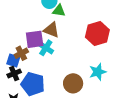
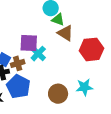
brown triangle: (51, 30) -> (65, 33), moved
brown cross: (21, 53) -> (18, 63), moved

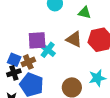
green triangle: (58, 20) -> (85, 13), moved
brown triangle: (65, 33) -> (74, 39), moved

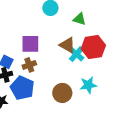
cyan cross: (48, 50) -> (76, 54), moved
brown cross: (28, 62) -> (29, 65), moved

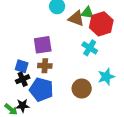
brown triangle: (67, 45) -> (76, 19), moved
red hexagon: (93, 47) -> (101, 24), moved
brown cross: (29, 65) -> (45, 66), turned 32

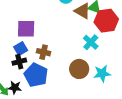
purple square: (43, 45) -> (26, 29), moved
blue square: (22, 66) -> (21, 49), turned 32
brown circle: (82, 88) -> (79, 69), moved

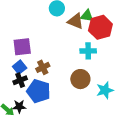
cyan cross: (91, 42) -> (88, 51), turned -35
brown cross: (44, 52) -> (43, 67), turned -32
cyan star: (102, 73) -> (105, 90), moved

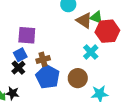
cyan cross: (88, 51) -> (91, 52), turned 35
black cross: (20, 80) -> (18, 68), turned -32
blue pentagon: (39, 91) -> (48, 77), moved

